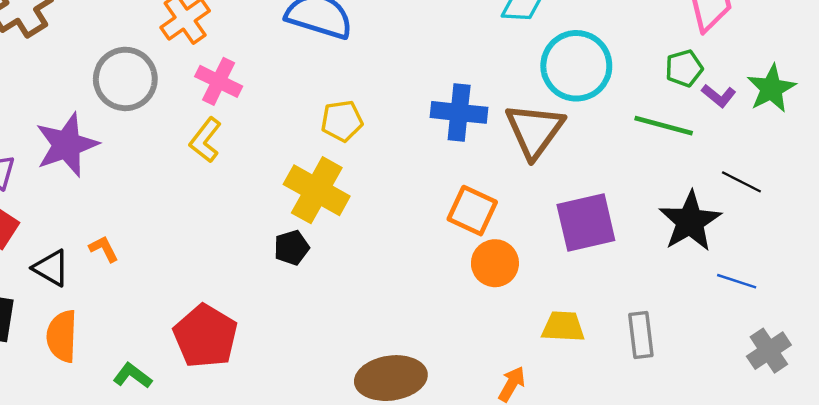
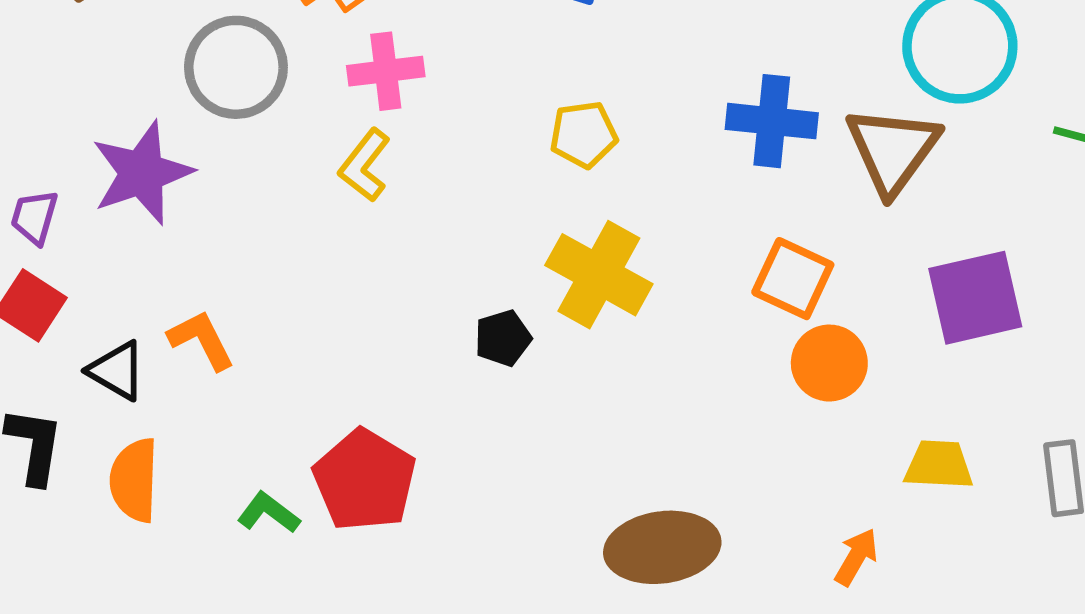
pink cross: (219, 81) -> (386, 71), turned -33
yellow cross: (317, 190) -> (599, 275), moved
orange L-shape: (104, 249) -> (201, 340), size x1.4
green L-shape: (132, 376) -> (269, 513), moved

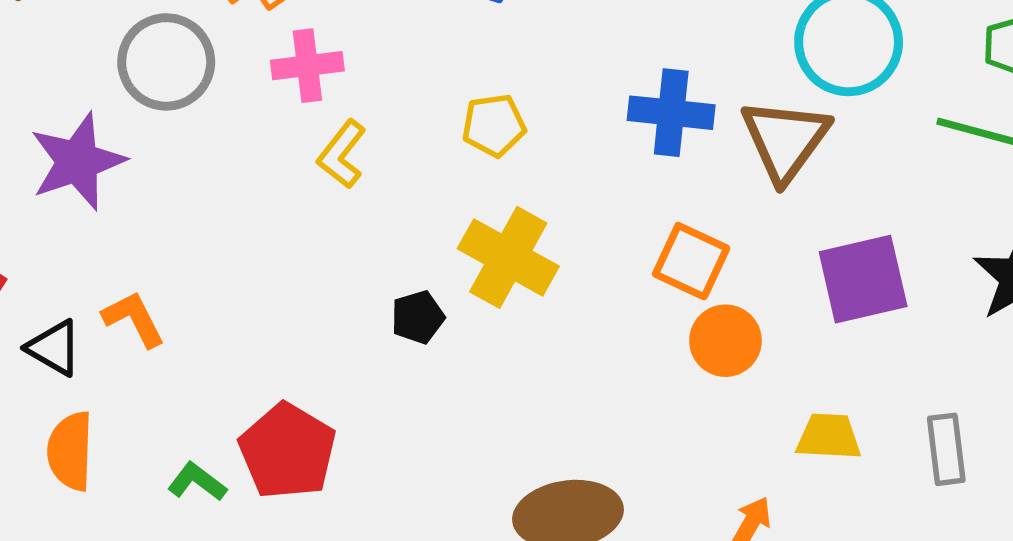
yellow L-shape: (365, 165) -> (342, 154), moved

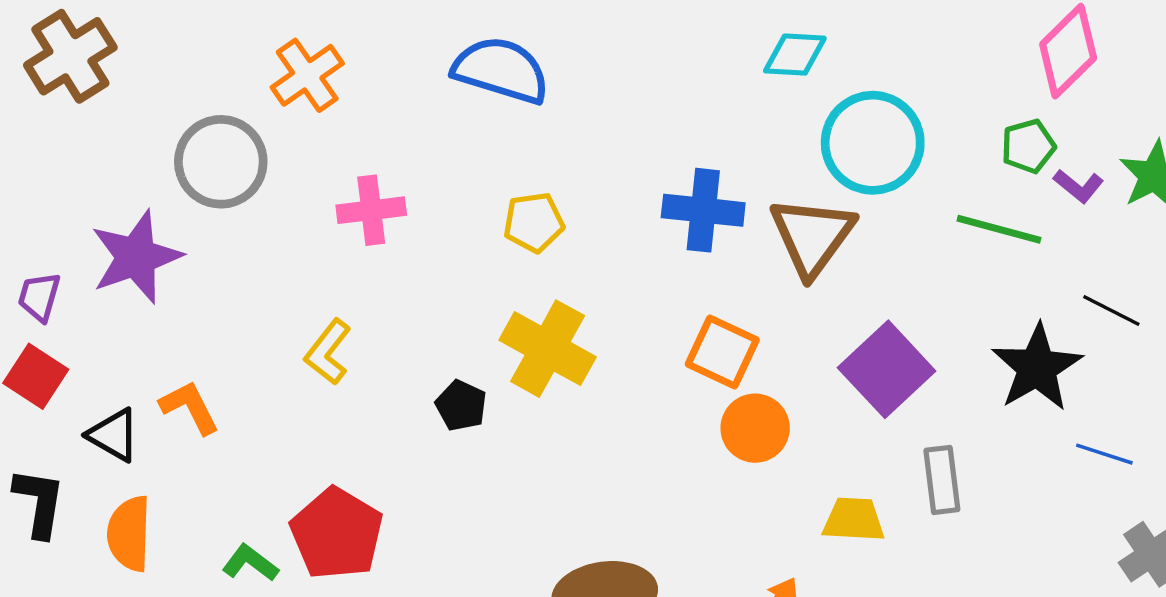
pink cross: (307, 66) -> (371, 210), moved
yellow L-shape: (342, 154) -> (328, 352), moved
purple square: (863, 279) -> (887, 369), turned -30
black pentagon: (418, 317) -> (461, 406), turned -30
gray rectangle: (946, 449) -> (942, 480), moved

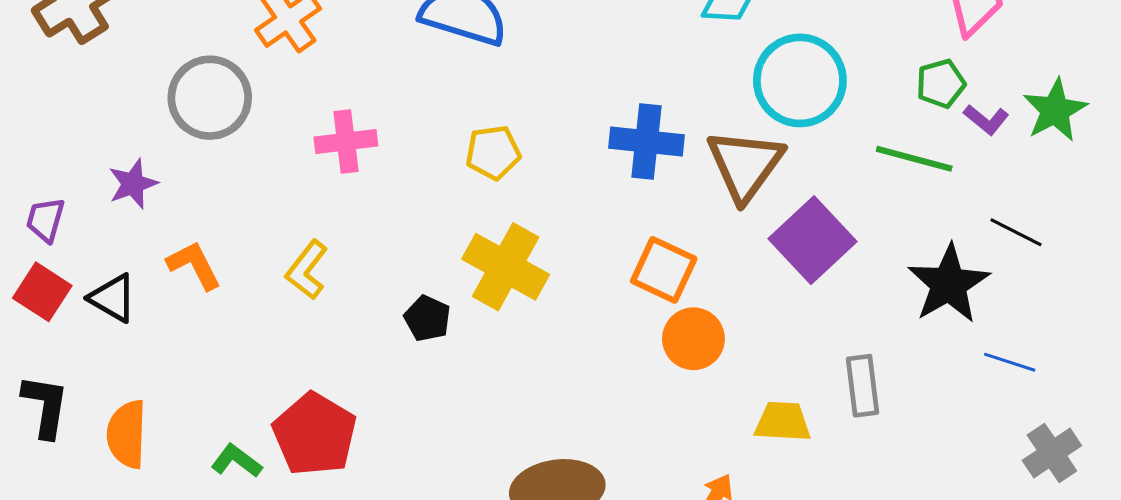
purple star: (136, 257) -> (133, 184), size x0.6
purple square: (887, 369) -> (812, 240), moved
orange L-shape: (190, 407) -> (194, 265), moved
black triangle: (114, 435) -> (113, 298), moved

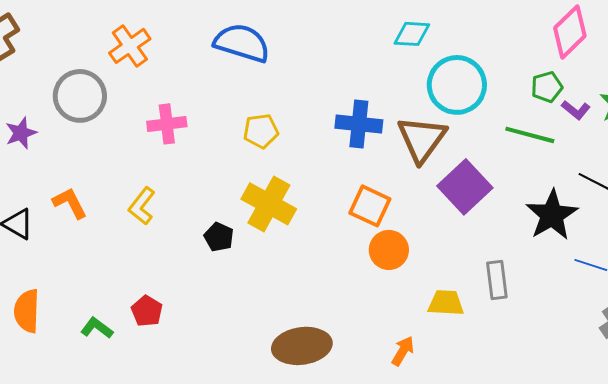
purple star: (133, 184) -> (21, 133), moved
red pentagon: (315, 434) -> (147, 311), size x0.6

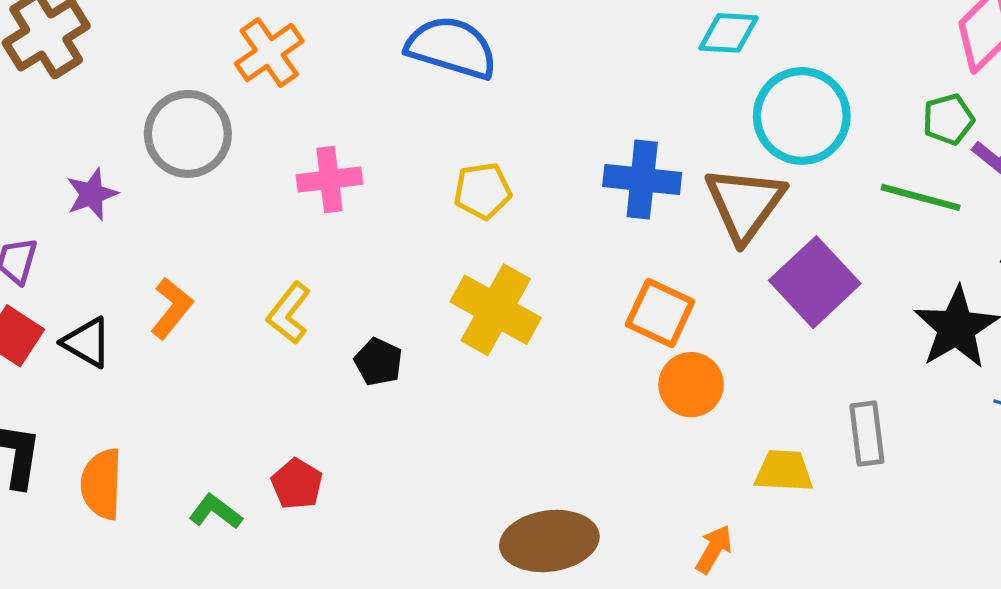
orange L-shape: (70, 203) -> (172, 308), turned 66
black pentagon: (219, 237) -> (378, 362), moved

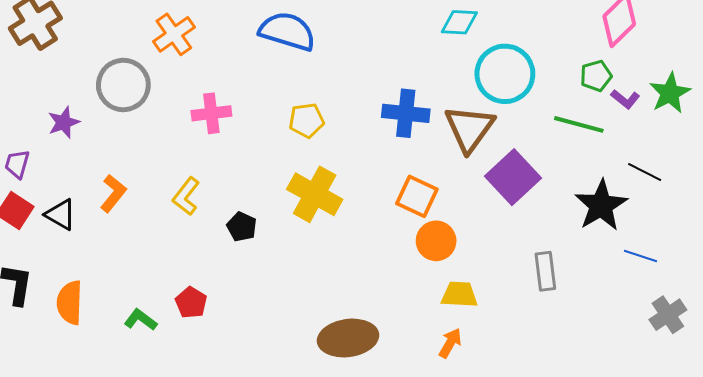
yellow trapezoid: (784, 471) -> (459, 294), moved

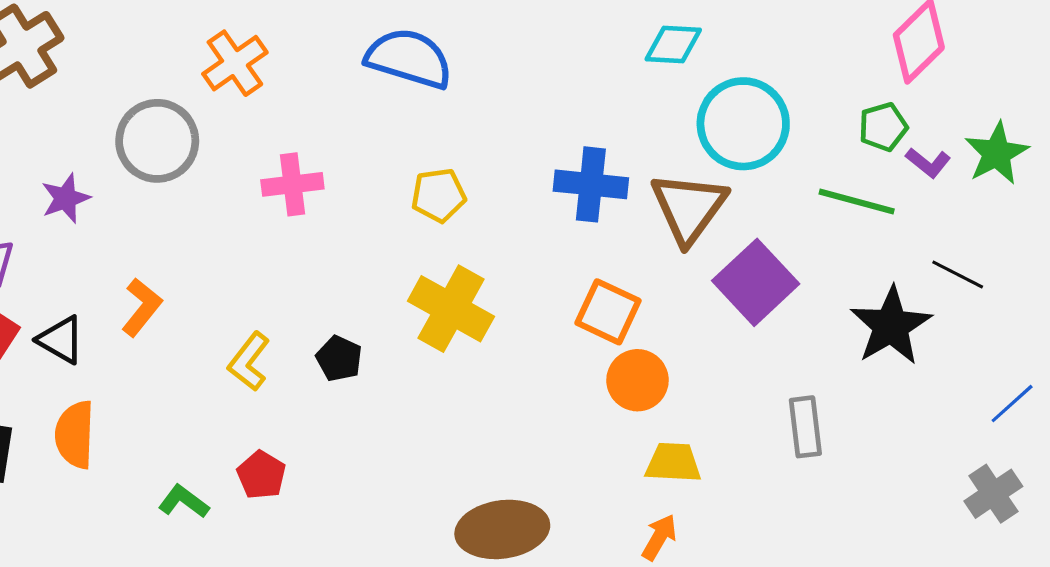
yellow L-shape: (186, 196) -> (249, 362), moved
blue line: (641, 256) -> (1012, 404), moved, turned -60
orange semicircle: (70, 303) -> (75, 435), moved

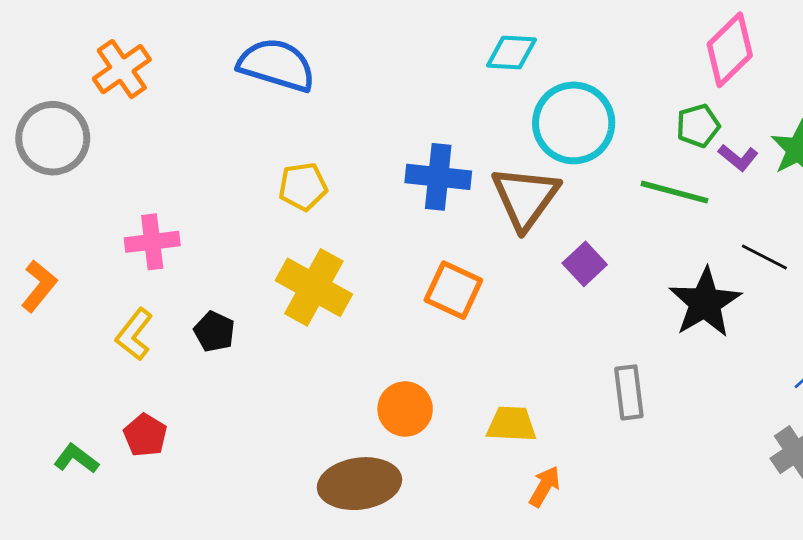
pink cross: (292, 184) -> (152, 242), moved
purple square: (756, 282) -> (585, 264), size x0.6
orange circle: (638, 380) -> (405, 409), moved
orange arrow: (659, 537) -> (545, 486), moved

